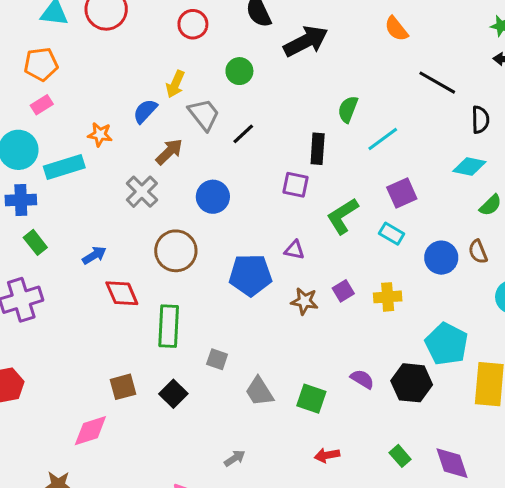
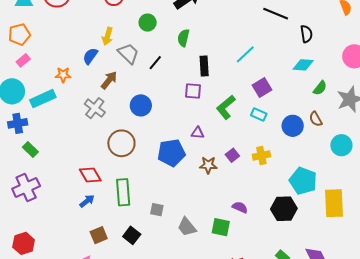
green semicircle: (348, 109) -> (183, 38), moved
blue arrow: (94, 255) -> (87, 201), moved
purple semicircle: (362, 379) -> (240, 207), moved

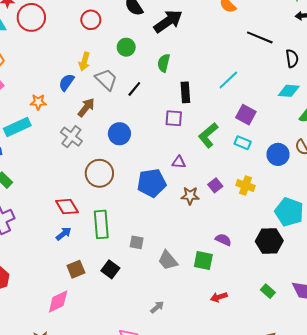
purple square: (262, 88) -> (246, 115), turned -30
yellow cross: (261, 156) -> (245, 186), turned 30

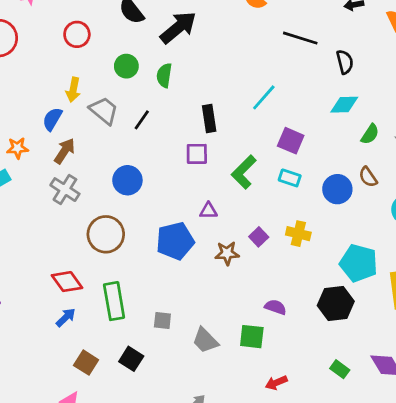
green semicircle: (164, 63) -> (164, 75), moved
brown arrow: (86, 107) -> (65, 151), moved
brown square: (76, 269) -> (86, 363), turned -30

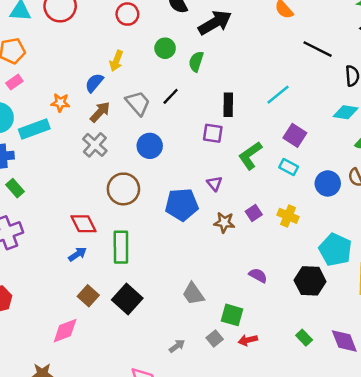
gray trapezoid: (104, 111) -> (138, 103), moved
purple triangle: (208, 211) -> (214, 183), turned 42
gray square: (162, 320) -> (215, 338), moved, turned 35
green square: (252, 337) -> (232, 315), moved
black square: (131, 359) -> (127, 299), size x1.4

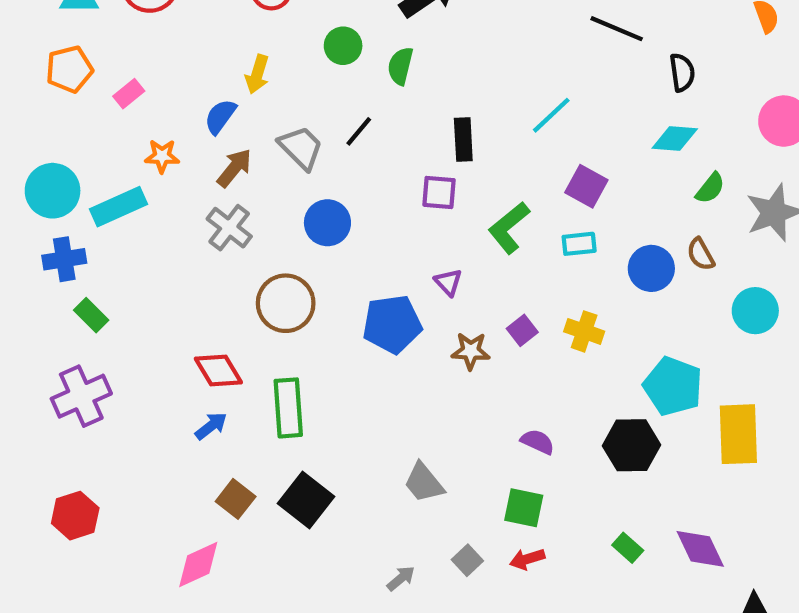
pink rectangle: (14, 82) -> (129, 94), moved
cyan rectangle: (289, 167) -> (579, 244), turned -30
green square: (232, 315) -> (524, 508), moved

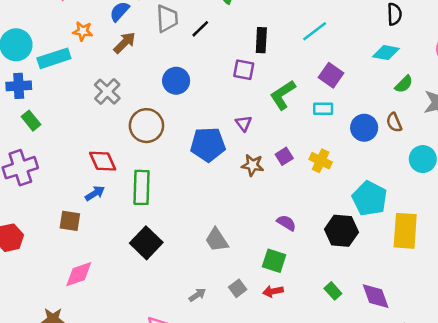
gray trapezoid: (301, 148) -> (167, 18), moved, turned 36
gray cross: (229, 228) -> (107, 92), moved
brown square: (236, 499) -> (70, 221), moved, turned -35

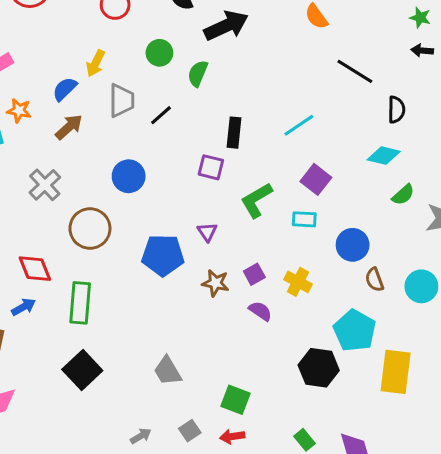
brown semicircle: (394, 122) -> (374, 280), moved
purple semicircle: (286, 223) -> (260, 311), moved

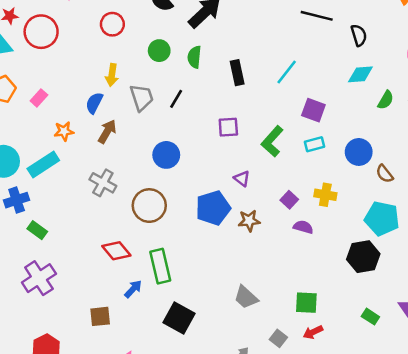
black rectangle: (234, 133) -> (237, 73), moved
brown star: (216, 283) -> (249, 221), moved
blue arrow: (24, 307) -> (133, 289), moved

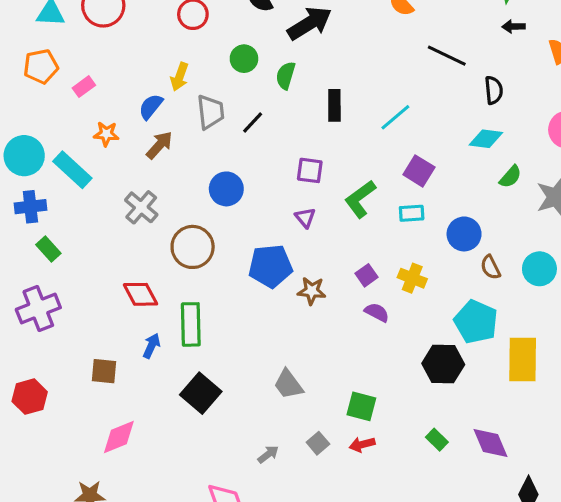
cyan rectangle: (43, 165) -> (72, 170), turned 64
purple triangle: (242, 179) -> (305, 218), moved
blue arrow: (133, 289) -> (152, 346), turned -30

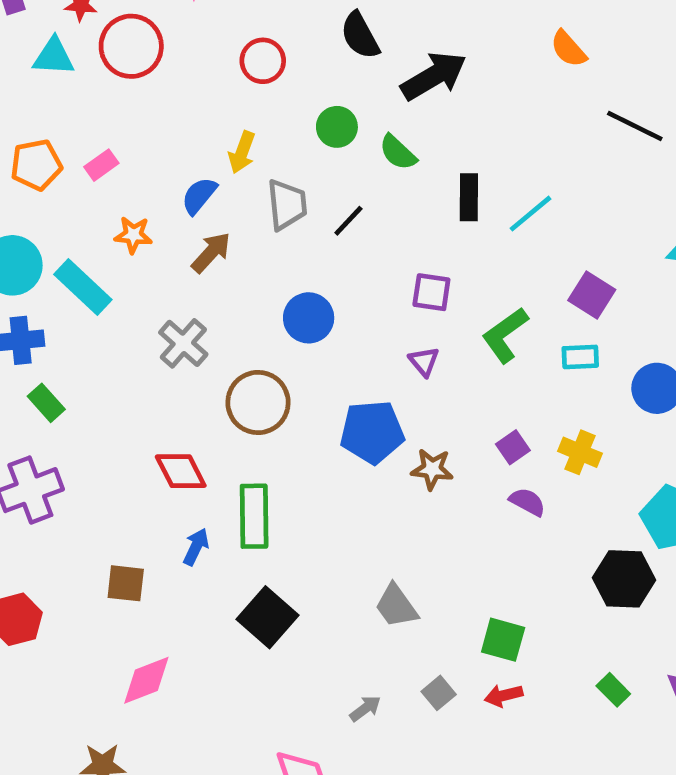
orange pentagon: (41, 66) -> (36, 165), moved
green semicircle: (286, 76) -> (398, 152), turned -64
cyan line: (395, 117) -> (530, 214), moved

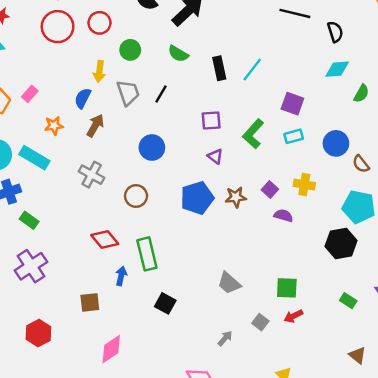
red circle: (131, 46) -> (58, 27), moved
green circle: (337, 127) -> (130, 50), moved
brown circle: (258, 402) -> (136, 196), size x0.7
brown star: (432, 469) -> (236, 197), moved
black square: (267, 617) -> (165, 303), size x0.7

